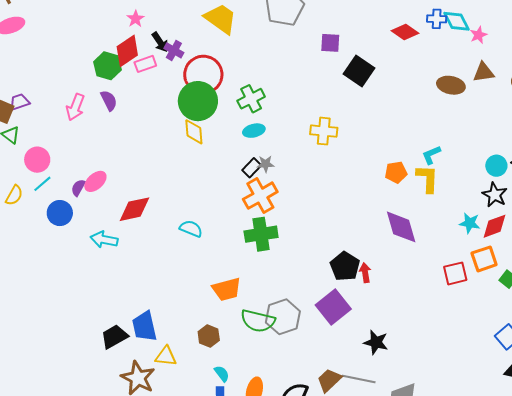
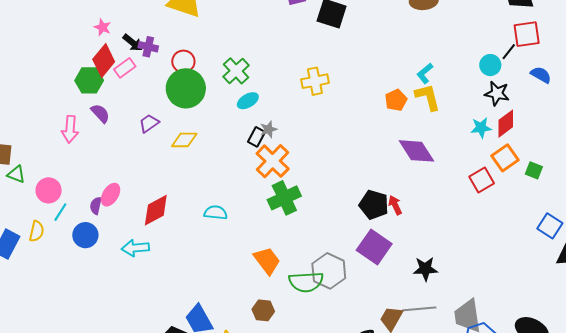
red circle: (203, 75) -> (183, 61), size x0.6
purple trapezoid: (19, 102) -> (149, 123), moved
yellow diamond: (194, 132) -> (184, 140), moved, turned -68
orange trapezoid: (227, 289) -> (267, 261), turned -96

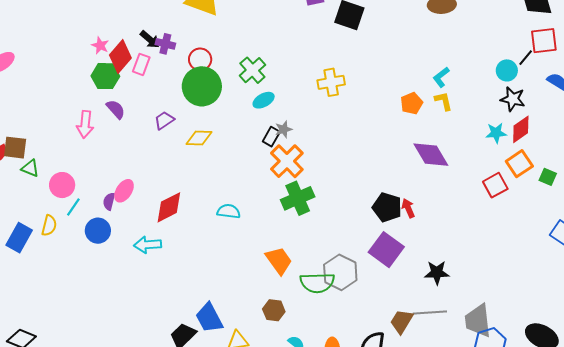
pink star: (103, 27) -> (100, 45), moved
pink rectangle: (125, 68) -> (141, 64), turned -35
yellow L-shape: (428, 97) -> (444, 101), size x0.7

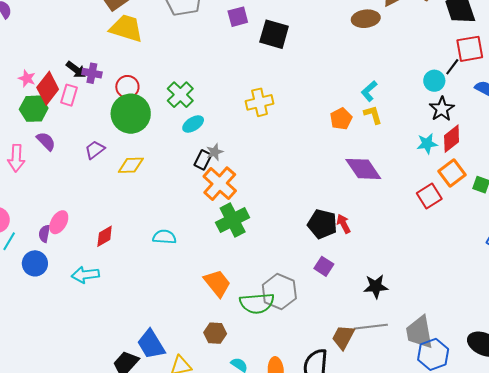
black star: (513, 99) -> (442, 109), turned 30
red diamond: (169, 207) -> (105, 236), size x0.7
purple square: (386, 250) -> (324, 266), size x0.6

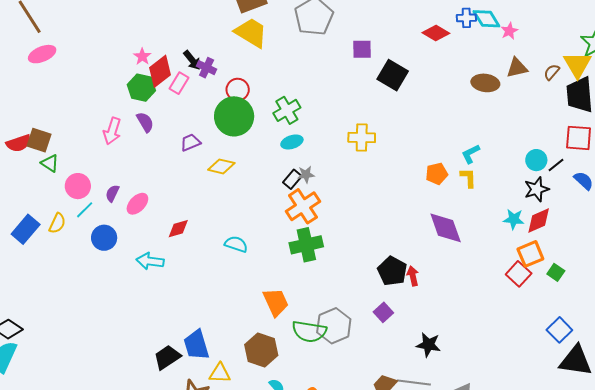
black line: (452, 67) -> (556, 165), moved
red square: (429, 196) -> (519, 274), moved, turned -30
purple semicircle: (44, 234) -> (112, 193), moved
brown hexagon: (215, 333) -> (261, 350), size x1.5

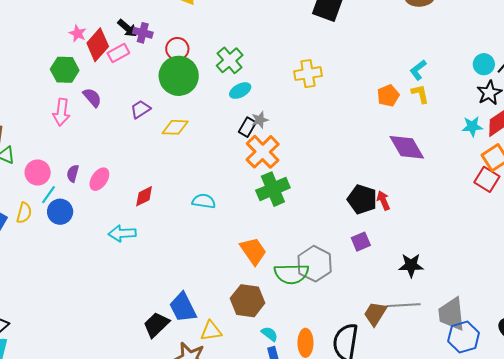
pink rectangle: (179, 83) -> (118, 53), turned 40
green hexagon: (141, 88) -> (65, 70), moved
blue circle: (104, 238) -> (60, 212), moved
purple square: (383, 312) -> (361, 242), turned 30

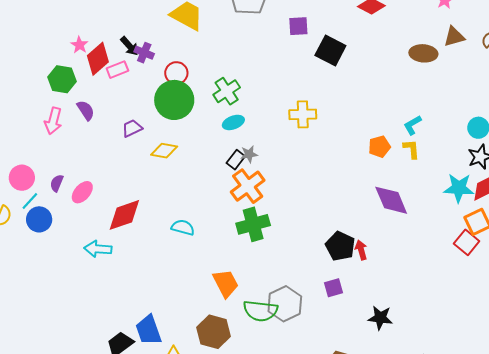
cyan star: (472, 126) -> (459, 188), size x1.4
red diamond: (144, 196) -> (124, 215), size x1.6

